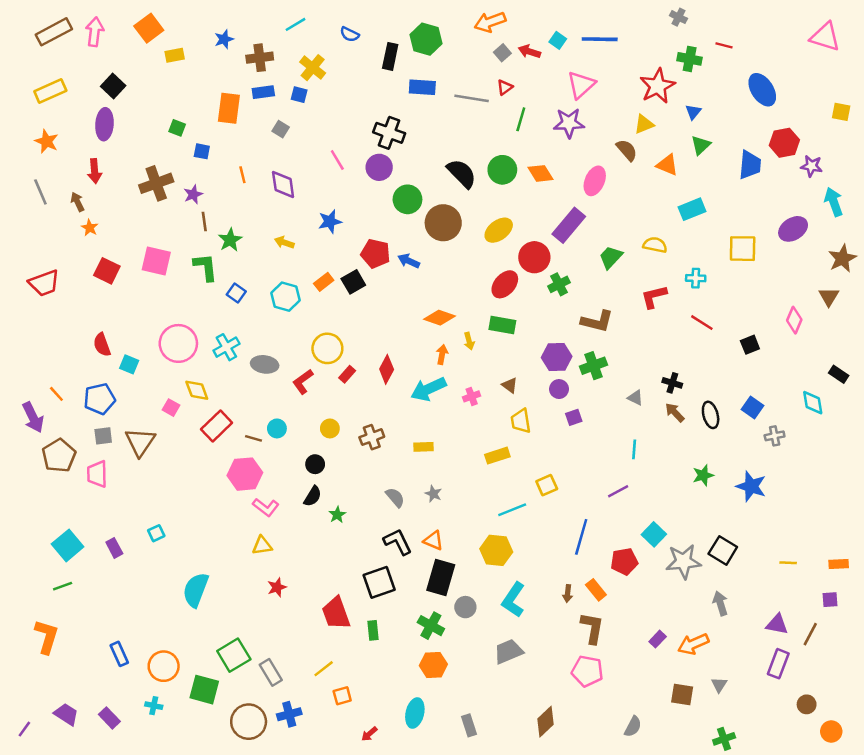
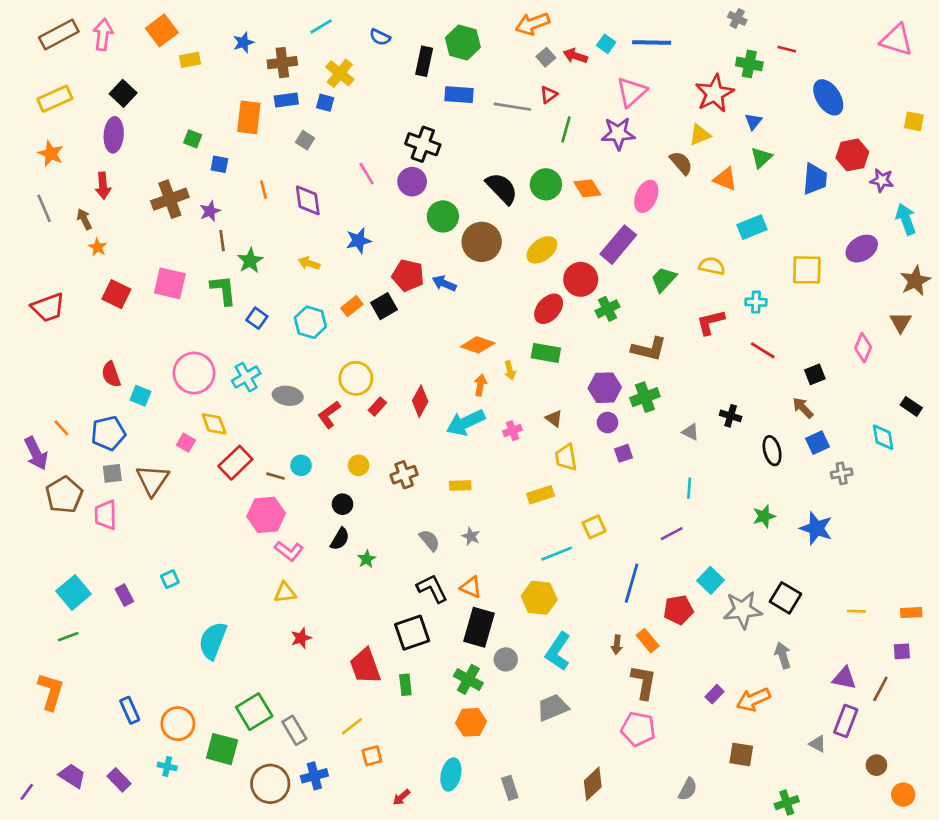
blue square: (752, 408) -> (818, 443), turned 30
brown arrow: (675, 412) -> (803, 408), moved
gray triangle: (719, 685) -> (818, 744), moved, turned -35

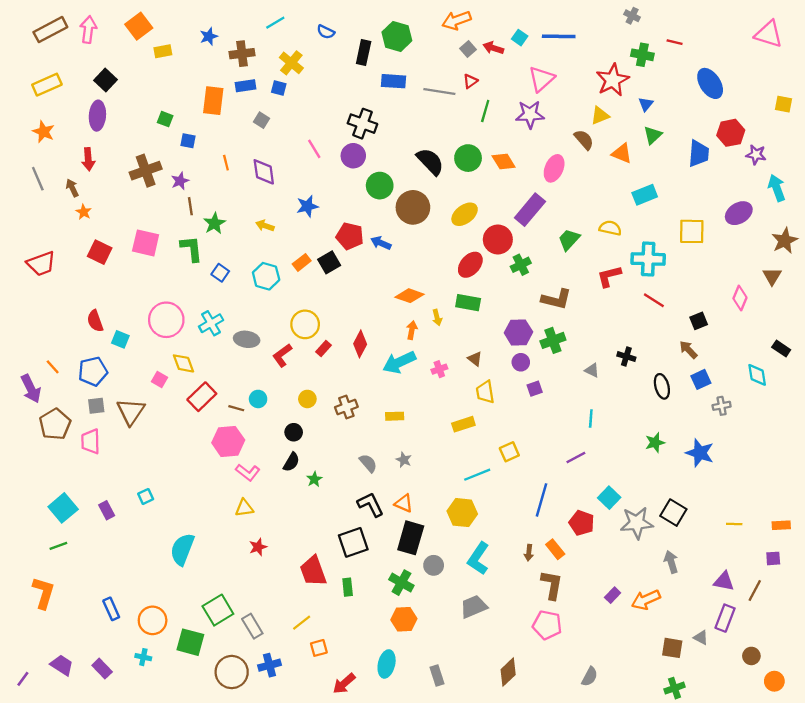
cyan cross: (756, 302) -> (648, 259), size x1.8
red pentagon: (678, 610) -> (582, 523), turned 30
brown square: (741, 754) -> (672, 648), moved
red arrow: (401, 797) -> (344, 683), size x1.5

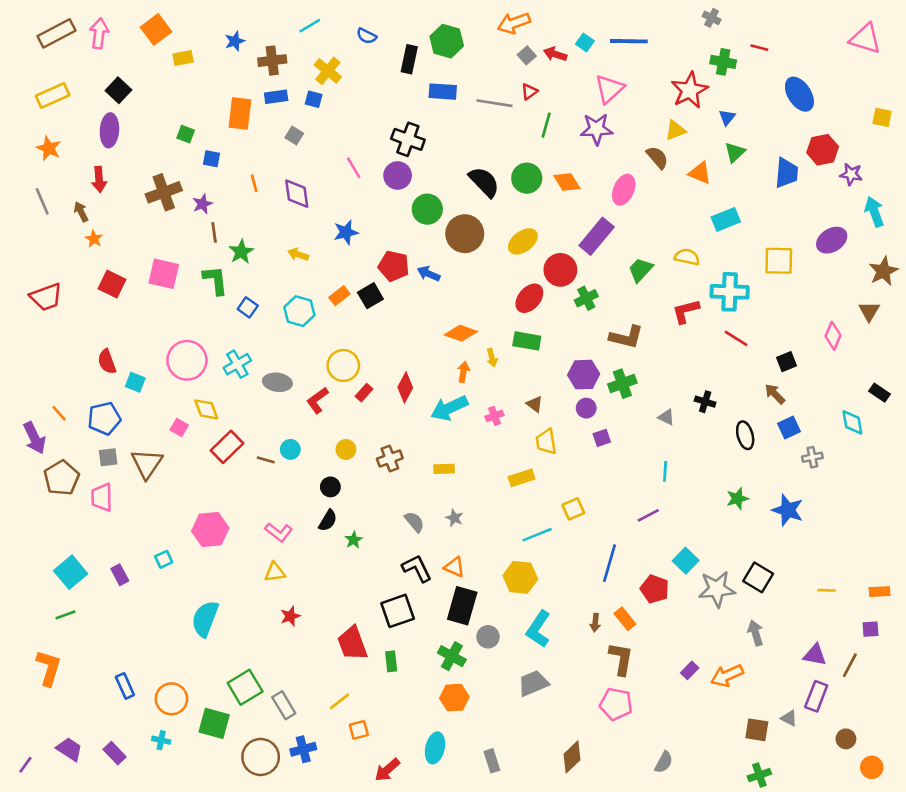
pink hexagon: (228, 441) -> (210, 530), moved

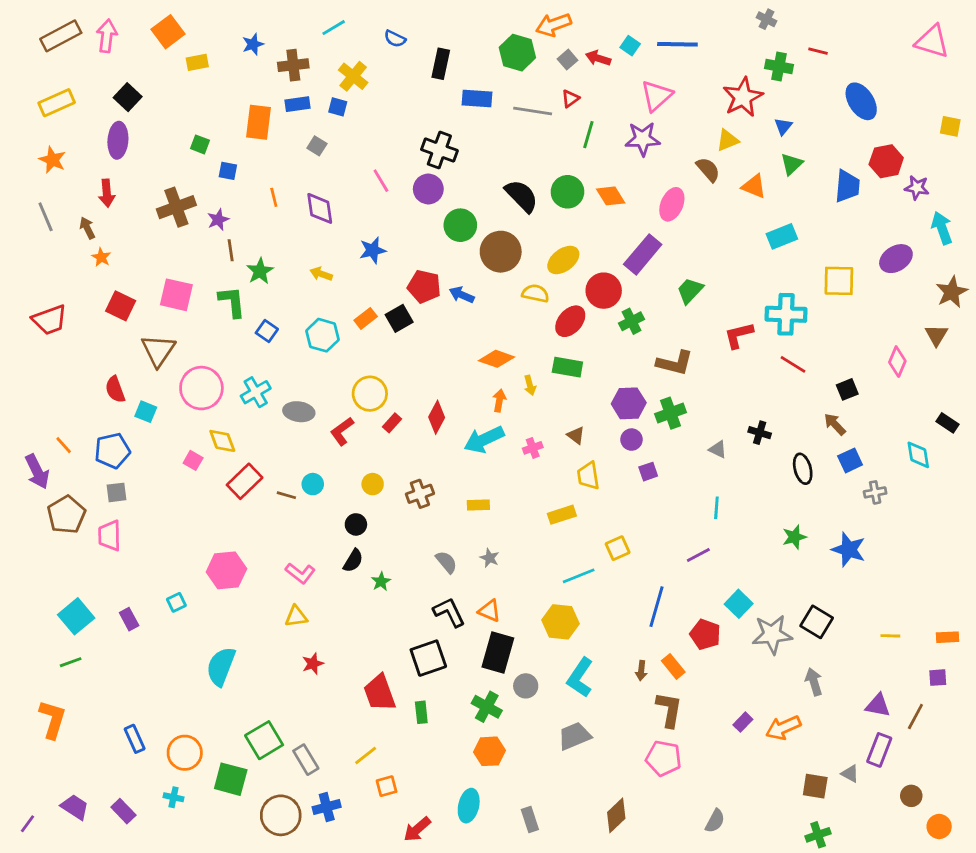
green hexagon: (447, 41) -> (517, 53), moved
yellow semicircle: (687, 257) -> (535, 293), moved
brown triangle: (147, 464) -> (158, 350), moved

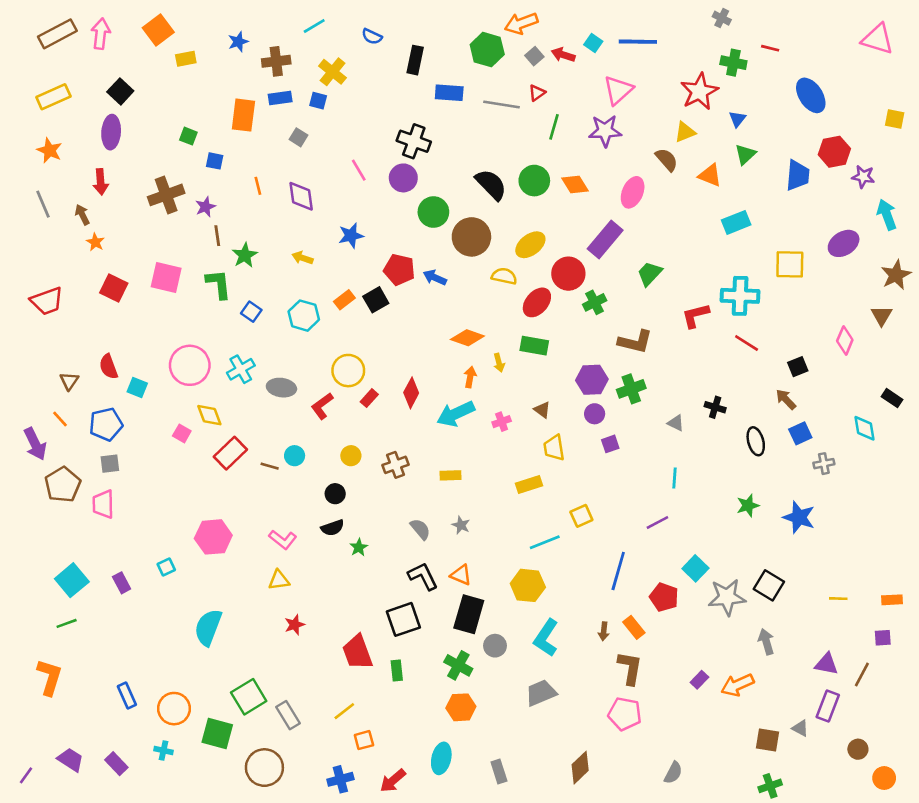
brown triangle: (158, 350) -> (69, 381), moved, size x0.6
black semicircle: (353, 561) -> (333, 528), turned 40
blue cross: (327, 807) -> (340, 779), moved

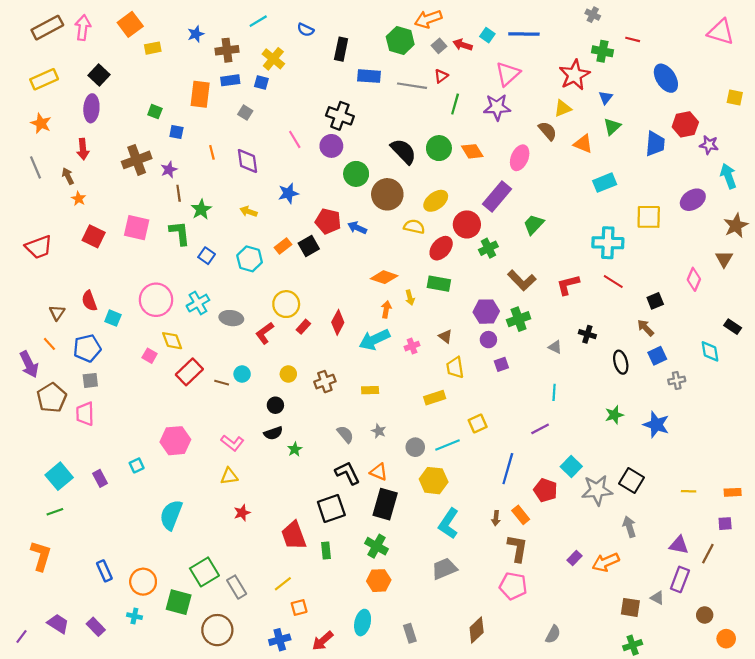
red L-shape: (695, 316) -> (568, 285), moved
brown L-shape: (635, 342) -> (522, 280), turned 32
gray circle: (495, 646) -> (415, 447), moved

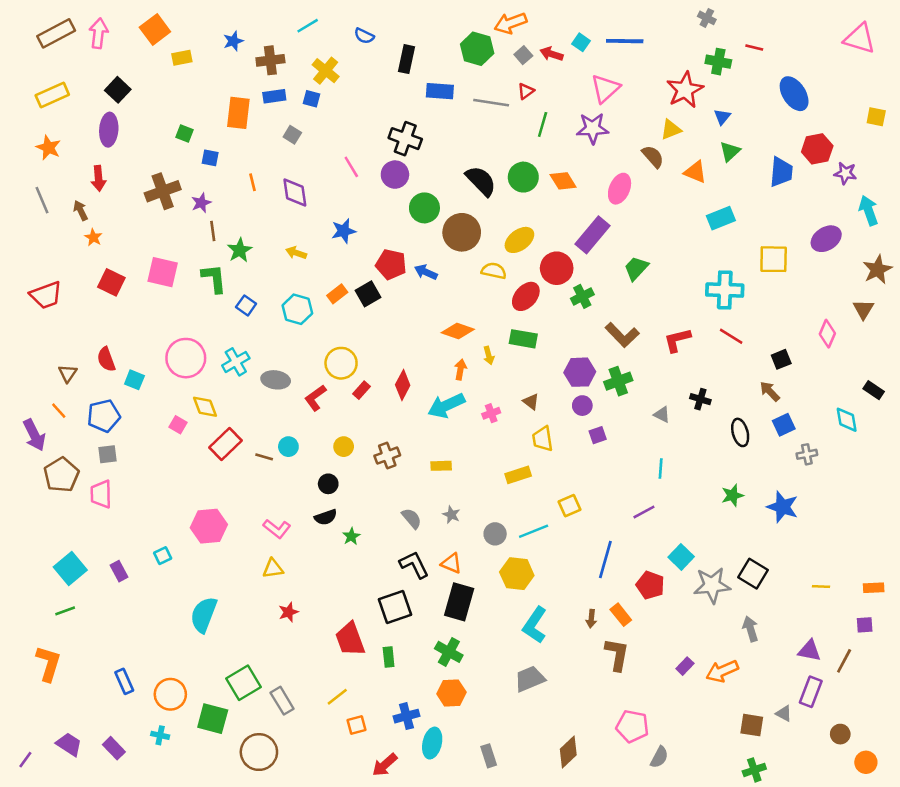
pink pentagon: (513, 586) -> (632, 726), moved
blue cross: (280, 640) -> (406, 716), moved

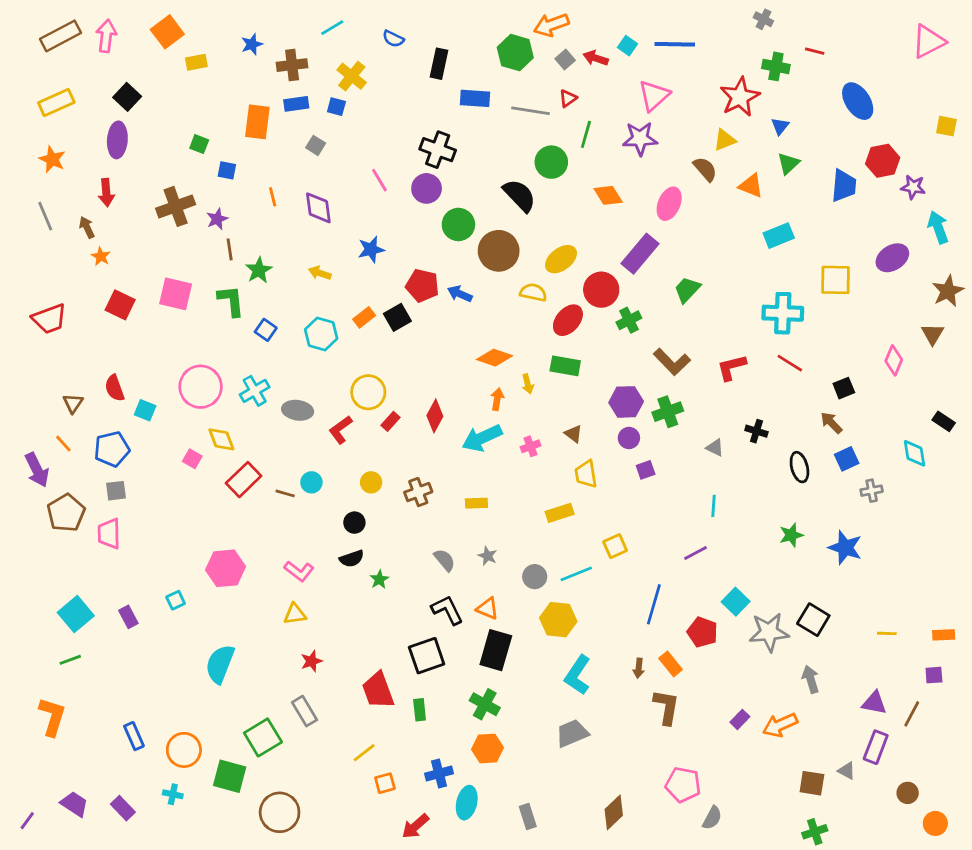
pink triangle: (860, 39) -> (928, 41), turned -44
green circle: (523, 177) -> (551, 162), moved
gray rectangle: (282, 701) -> (305, 711), moved

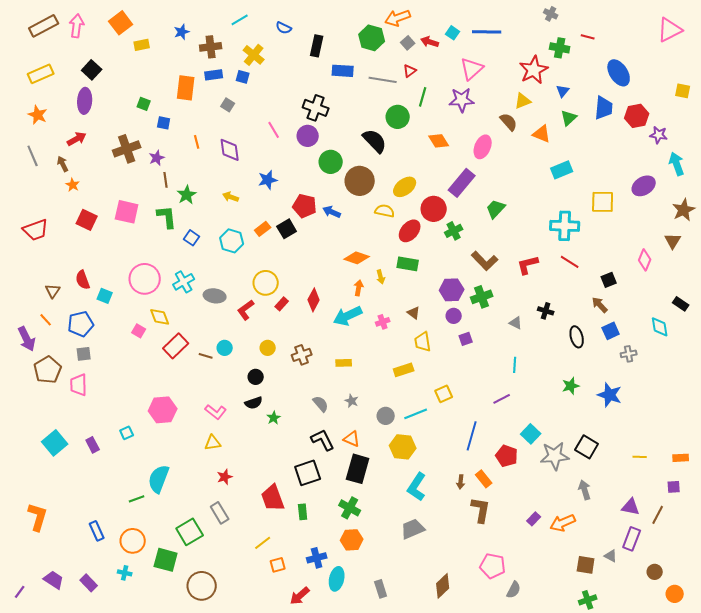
blue trapezoid: (844, 186) -> (604, 108), moved
red arrow: (106, 193) -> (77, 139), turned -114
green line: (70, 660) -> (137, 499), moved

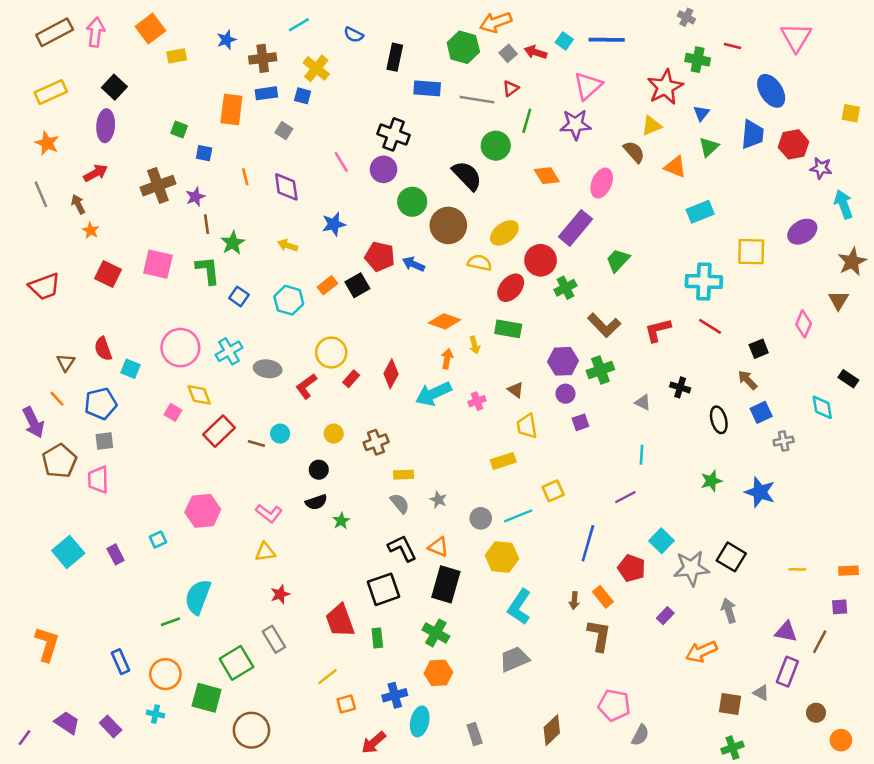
pink triangle: (670, 30) -> (796, 37), moved, turned -32
yellow rectangle: (344, 363) -> (403, 475), moved
purple rectangle: (534, 519) -> (665, 616), moved

